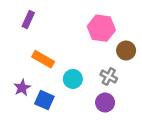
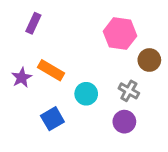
purple star: (22, 88) -> (22, 78), moved
blue square: (44, 100) -> (52, 119), turned 36

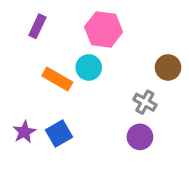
pink hexagon: (120, 34) -> (104, 29), moved
purple star: (22, 78) -> (24, 132), moved
cyan circle: (86, 94) -> (89, 67), moved

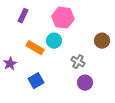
gray cross: (145, 102) -> (78, 62), moved
purple star: (24, 132) -> (10, 64), moved

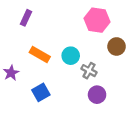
pink hexagon: (63, 18) -> (97, 20), moved
cyan circle: (54, 41) -> (71, 56), moved

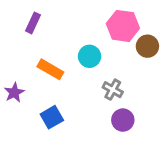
brown circle: (117, 46) -> (147, 46), moved
cyan circle: (71, 56) -> (90, 56), moved

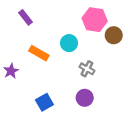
purple rectangle: (33, 23) -> (25, 17), turned -64
blue square: (52, 117) -> (44, 102), moved
purple circle: (123, 120) -> (85, 98), moved

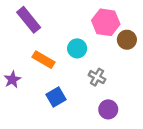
purple rectangle: (25, 17) -> (29, 20), size x1.5
purple circle: (85, 98) -> (108, 109), moved
blue square: (44, 102) -> (56, 97), moved

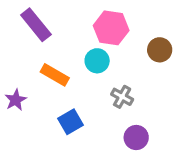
pink hexagon: (106, 22) -> (111, 28), moved

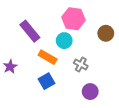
purple rectangle: (36, 25) -> (30, 31), moved
orange rectangle: (55, 75) -> (48, 57), moved

